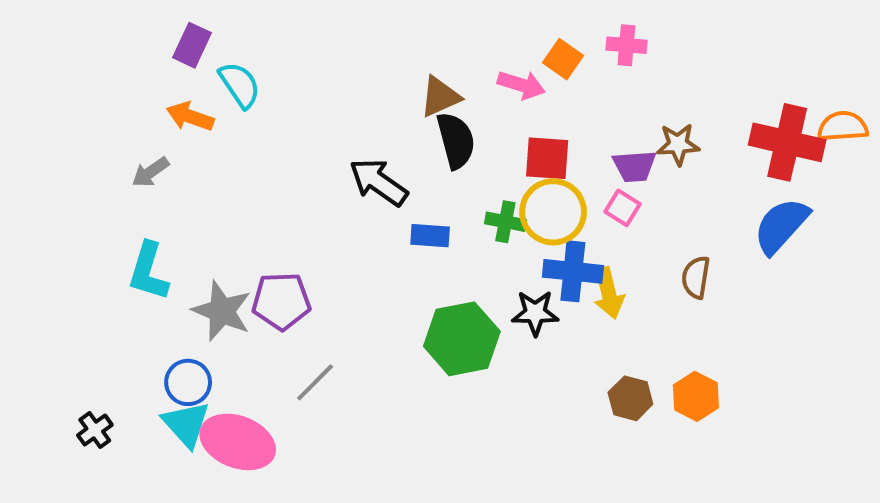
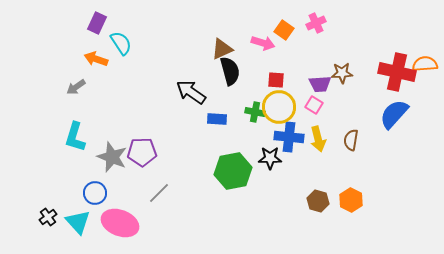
pink cross: (626, 45) -> (316, 23), turned -30
red square: (547, 158) -> (276, 80), size x0.7
yellow arrow: (609, 293) -> (318, 139), moved
cyan triangle: (186, 424) -> (78, 222), moved

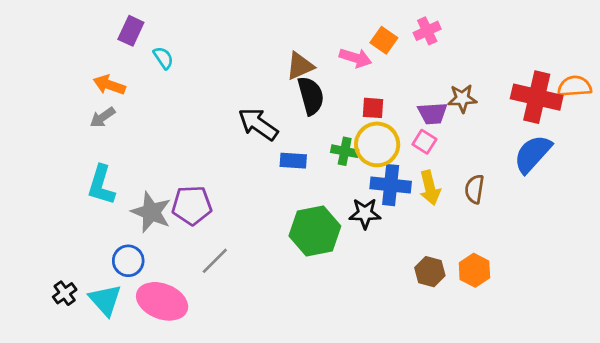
cyan semicircle: (121, 43) -> (163, 58), size x0.7
orange arrow: (96, 59) -> (109, 85), moved

